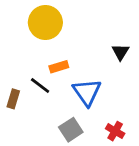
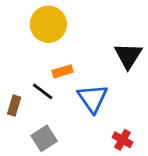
black triangle: (120, 52) -> (128, 56), size x1.5
gray square: (71, 130) -> (44, 138), moved

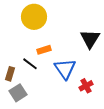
gray square: (44, 138) -> (18, 93), moved
red cross: (122, 140) -> (86, 86), moved, turned 32

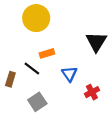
blue triangle: (65, 69) -> (69, 74), size x0.7
gray square: (18, 93) -> (37, 102), moved

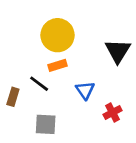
yellow circle: (36, 18) -> (58, 35), moved
gray square: (37, 102) -> (46, 124), turned 36

